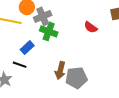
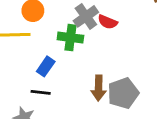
gray cross: (43, 16) -> (86, 16), moved
red semicircle: (91, 27) -> (108, 22), moved

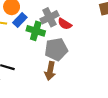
blue rectangle: (46, 66) -> (20, 20), moved
gray pentagon: (123, 93) -> (56, 49), moved

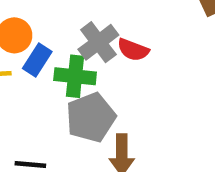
gray pentagon: (56, 49) -> (91, 117), moved

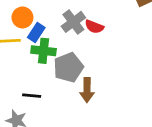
green cross: (75, 76) -> (44, 51), moved

